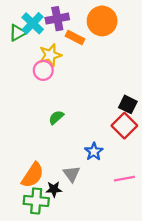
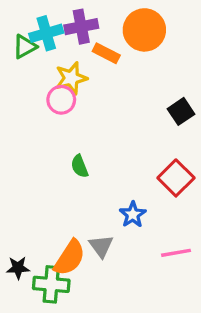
cyan cross: (33, 23) -> (46, 33), turned 30
black square: (128, 104) -> (181, 111), moved, turned 30
green semicircle: (56, 117) -> (80, 166), turned -70
orange semicircle: (33, 175) -> (70, 258), moved
black star: (54, 189) -> (18, 268), moved

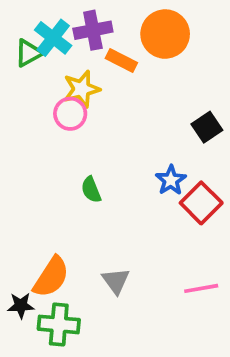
cyan cross: (46, 33) -> (53, 38), turned -36
blue star: (133, 215) -> (171, 180), moved
orange semicircle: (70, 258) -> (51, 277), moved

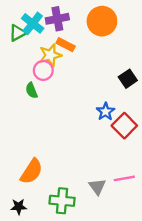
orange rectangle: (121, 61) -> (66, 45), moved
green semicircle: (91, 190) -> (32, 90), moved
gray triangle: (116, 281) -> (97, 187), moved
black star: (21, 305) -> (19, 207), moved
green cross: (59, 324) -> (62, 201), moved

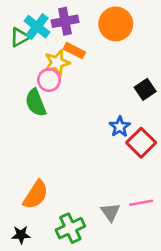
green semicircle: (32, 90) -> (36, 103), size x1.5
green cross: (62, 201) -> (70, 228), turned -30

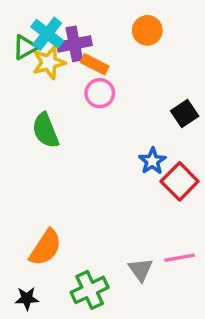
purple cross: (65, 21) -> (74, 44), moved
orange circle: (116, 24) -> (147, 30), size x0.7
yellow star: (57, 63) -> (49, 63), moved
pink circle: (49, 80) -> (100, 93), moved

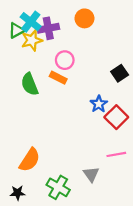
orange circle: (147, 30) -> (84, 18), moved
orange rectangle: (95, 64) -> (58, 78), moved
pink line: (180, 258) -> (116, 154), moved
green cross: (90, 290) -> (58, 187), turned -35

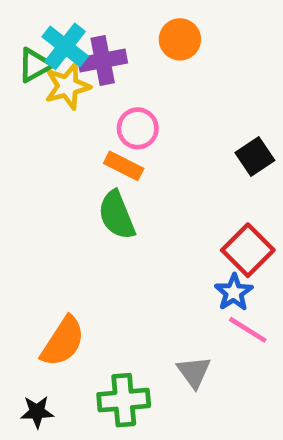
green semicircle: (30, 84) -> (117, 215), moved
blue star: (99, 104) -> (234, 292), moved
pink line: (116, 154) -> (248, 330), turned 42
green cross: (58, 187) -> (124, 400), turned -35

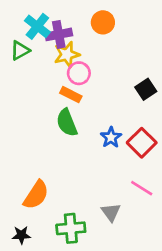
green triangle: (35, 65) -> (20, 50), moved
yellow star: (67, 86) -> (67, 54), moved
blue star: (234, 292) -> (111, 137), moved

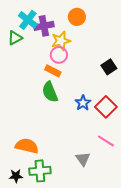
yellow star: (67, 54) -> (61, 41), moved
orange semicircle: (36, 195) -> (27, 146), turned -110
green cross: (71, 228) -> (40, 171), moved

